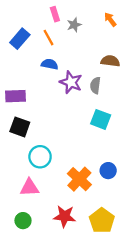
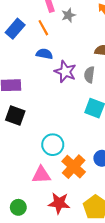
cyan circle: (40, 157) -> (53, 145), moved
pink triangle: (29, 188) -> (41, 175), moved

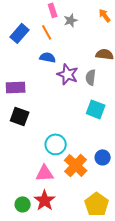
red star: (59, 203) -> (45, 200), moved, turned 30

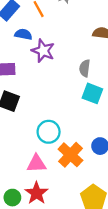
blue semicircle: (48, 57) -> (23, 34), moved
purple star: (68, 74) -> (43, 51), moved
gray semicircle: (91, 77) -> (85, 68), moved

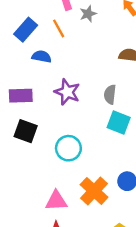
purple star: (43, 51) -> (67, 92), moved
cyan circle: (49, 132) -> (68, 148), moved

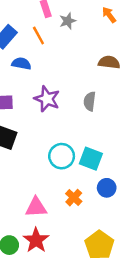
cyan square: (119, 123) -> (91, 159), moved
cyan circle: (68, 148) -> (62, 156), moved
orange cross: (94, 191) -> (74, 198), size x0.6

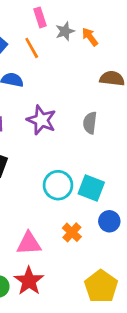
orange arrow: (109, 15) -> (90, 37), moved

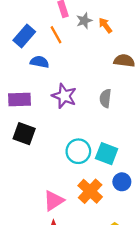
orange cross: (72, 232) -> (90, 191), size x1.5
pink triangle: (29, 243) -> (54, 201), turned -30

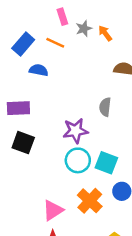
orange line: (56, 35) -> (55, 43), turned -36
purple star: (64, 96) -> (75, 131), moved, turned -30

